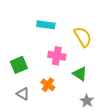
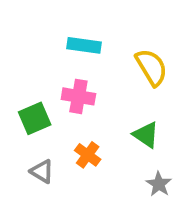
pink cross: (57, 56) -> (78, 96), moved

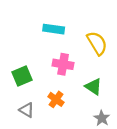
pink cross: (78, 96) -> (63, 64), moved

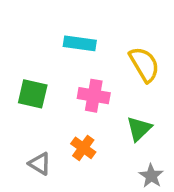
green square: (22, 76) -> (33, 94), moved, turned 36
green triangle: (94, 87) -> (139, 129), turned 42

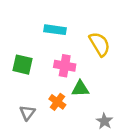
green triangle: (139, 129) -> (80, 89), moved, turned 42
gray triangle: (40, 164) -> (27, 113), turned 35

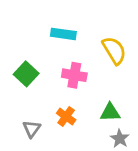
green square: (23, 65) -> (26, 74), turned 30
green triangle: (80, 89) -> (110, 112), moved

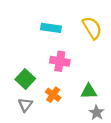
yellow semicircle: (114, 50) -> (92, 28), moved
green square: (26, 74) -> (25, 79), moved

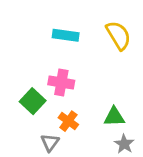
pink cross: (60, 61) -> (61, 83), moved
gray triangle: (25, 105) -> (50, 143), moved

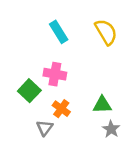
cyan rectangle: (66, 35) -> (59, 32), turned 50

